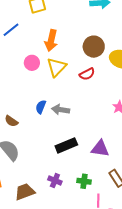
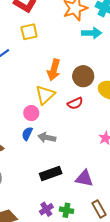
orange arrow: (51, 41) -> (54, 70), moved
pink circle: (32, 63) -> (31, 113), moved
purple cross: (55, 180) -> (46, 209), moved, turned 32

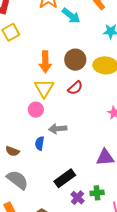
cyan arrow: (92, 33) -> (71, 16), turned 54
blue semicircle: (27, 134) -> (40, 143), moved
black rectangle: (51, 173) -> (65, 178), moved

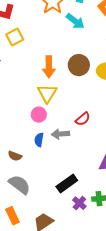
red semicircle: (75, 88) -> (83, 119), moved
blue semicircle: (40, 143) -> (39, 140), moved

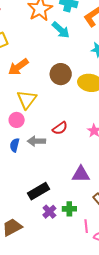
orange arrow: (49, 67) -> (18, 67), moved, turned 50

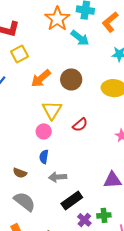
brown circle: (61, 74) -> (71, 79), moved
red semicircle: (60, 128) -> (80, 125), moved
gray arrow: (36, 141) -> (58, 177), moved

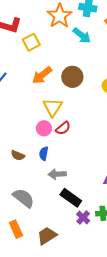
yellow square: (19, 54) -> (31, 42), moved
red semicircle: (80, 125) -> (63, 128), moved
brown semicircle: (20, 173) -> (18, 155), moved
black rectangle: (72, 200) -> (71, 198), turned 70

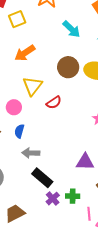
cyan arrow: (82, 36) -> (71, 29), moved
brown circle: (72, 77) -> (68, 67), moved
pink circle: (44, 128) -> (14, 107), moved
red semicircle: (63, 128) -> (54, 102), moved

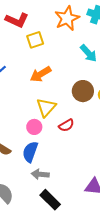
pink circle: (14, 107) -> (34, 127), moved
blue semicircle: (19, 131) -> (30, 152), size x1.5

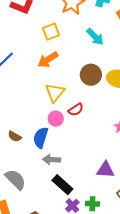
yellow square: (35, 40) -> (51, 32), moved
pink circle: (34, 127) -> (56, 119), moved

